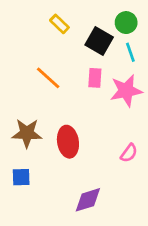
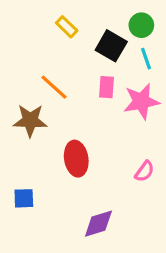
brown star: (27, 133) -> (30, 120), moved

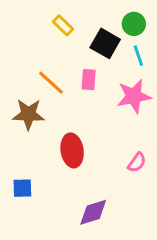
pink rectangle: (106, 87) -> (89, 80), moved

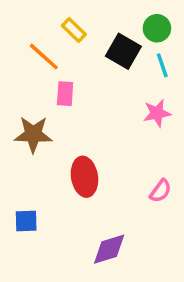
pink rectangle: (89, 80) -> (65, 94), moved
orange line: (51, 83) -> (44, 57), moved
pink star: (134, 96) -> (157, 113), size x0.7

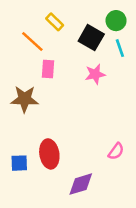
pink star: (157, 113) -> (95, 74), moved
red ellipse: (84, 177) -> (49, 154), moved
pink semicircle: (160, 191) -> (116, 151), moved

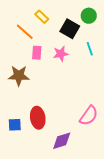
cyan line: (120, 48) -> (90, 49), moved
pink star: (95, 74) -> (61, 54), moved
pink semicircle: (116, 151) -> (89, 116), size x1.5

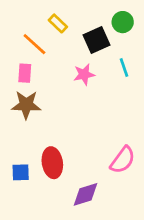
black square: (70, 29) -> (96, 40), turned 36
pink rectangle: (37, 53) -> (25, 73), moved

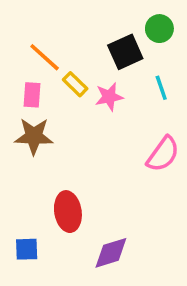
yellow rectangle: (58, 23) -> (75, 84), moved
pink semicircle: (123, 160) -> (163, 154), moved
blue square: (21, 172) -> (27, 249), moved

